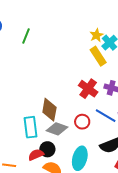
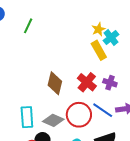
brown diamond: (49, 110) -> (55, 83), moved
red circle: (82, 122) -> (79, 115), size x1.6

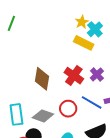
yellow rectangle: (99, 50) -> (84, 43), turned -30
purple cross: (110, 83) -> (97, 74), turned 32
red circle: (79, 115) -> (68, 109), size x0.7

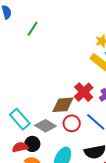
brown diamond: (42, 79) -> (63, 105), moved, turned 65
cyan rectangle: (16, 114) -> (20, 119), turned -45

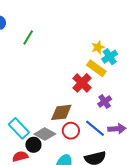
red cross: (84, 92) -> (82, 83), moved
black circle: (32, 144) -> (33, 145), moved

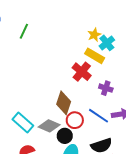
purple cross: (105, 101) -> (106, 88), turned -32
brown diamond: (61, 112) -> (64, 103), turned -60
black circle: (33, 145) -> (65, 136), moved

